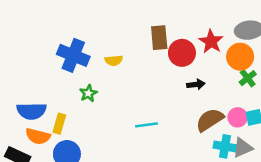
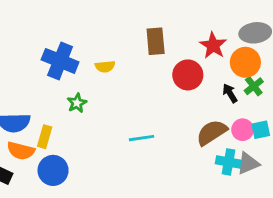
red circle: (182, 53) -> (188, 75), moved
black arrow: (196, 84) -> (230, 93), moved, turned -114

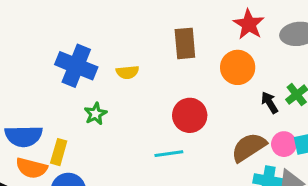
red star: (213, 45) -> (249, 24), moved
orange circle: (245, 62) -> (238, 67), moved
red circle: (188, 75) -> (190, 115), moved

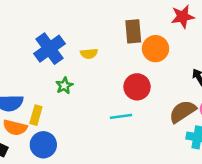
red star: (249, 24) -> (183, 17), turned 30
blue cross: (76, 66) -> (50, 49), turned 32
orange circle: (238, 67) -> (156, 49), moved

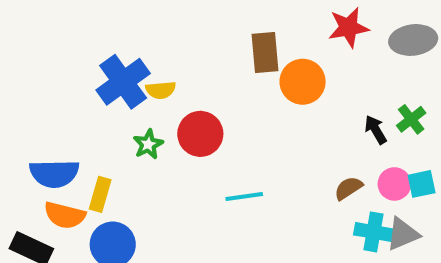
yellow semicircle: (89, 54) -> (161, 90), moved
red circle: (137, 87) -> (200, 134), moved
brown semicircle: (183, 111) -> (348, 188), size x0.6

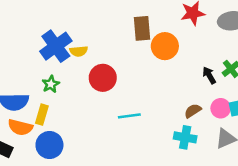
green star: (148, 144) -> (51, 84), moved
cyan cross: (374, 232) -> (185, 137), moved

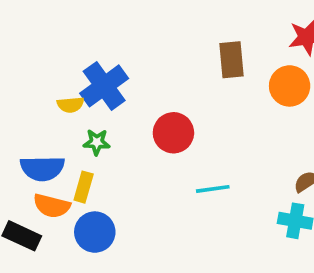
orange circle: (165, 46) -> (290, 86), moved
yellow semicircle: (79, 51) -> (70, 105), moved
green star: (51, 84) -> (97, 142), turned 30

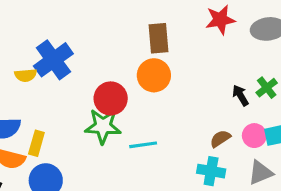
orange circle: (290, 86) -> (154, 75), moved
green star: (97, 142) -> (103, 126), moved, size x1.6

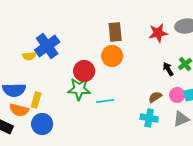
red star: (220, 20) -> (158, 33), moved

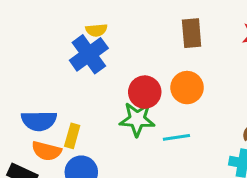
yellow semicircle: (29, 56) -> (96, 30), moved
orange circle: (112, 56) -> (187, 88), moved

